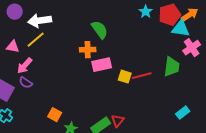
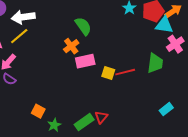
orange cross: (88, 50) -> (71, 46), turned -35

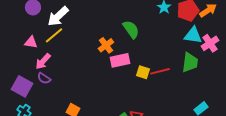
white arrow: (23, 17) -> (58, 16), turned -35
cyan triangle: (164, 25) -> (193, 35), moved
green semicircle: (83, 26) -> (131, 29), moved

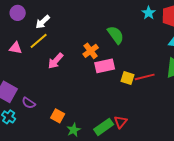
white arrow: (58, 16) -> (43, 22), size x0.7
pink arrow: (43, 61) -> (56, 61), moved
purple semicircle: (44, 78) -> (29, 103), moved

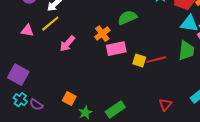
green semicircle: (116, 35) -> (127, 18), turned -78
purple semicircle: (29, 103) -> (36, 105), moved
red triangle: (121, 122) -> (165, 105), moved

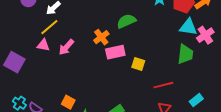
pink triangle: (27, 31) -> (43, 45), moved
red line: (156, 60) -> (163, 85), moved
purple square: (18, 75) -> (14, 62), moved

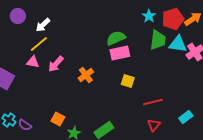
orange cross: (101, 37) -> (86, 75), moved
pink rectangle: (115, 52) -> (120, 53), moved
green trapezoid: (185, 54) -> (158, 40), moved

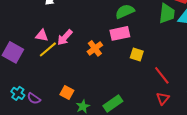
yellow line: (39, 44) -> (48, 49), moved
pink rectangle: (120, 53) -> (120, 33), moved
red line: (153, 102) -> (162, 75), turned 66

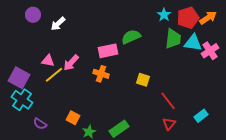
pink rectangle: (120, 33) -> (108, 51), moved
orange cross: (95, 48) -> (101, 74), turned -35
cyan cross: (18, 93) -> (22, 100), moved, size x1.5

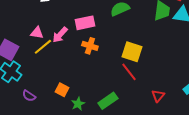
pink rectangle: (108, 51) -> (85, 23), moved
yellow square: (143, 80) -> (132, 52), size x1.5
red line: (168, 101) -> (129, 72), moved

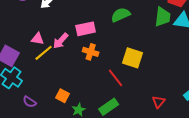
red line: (129, 72) -> (116, 78), moved

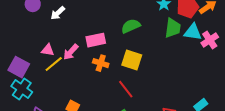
yellow square: (133, 58) -> (132, 60), moved

